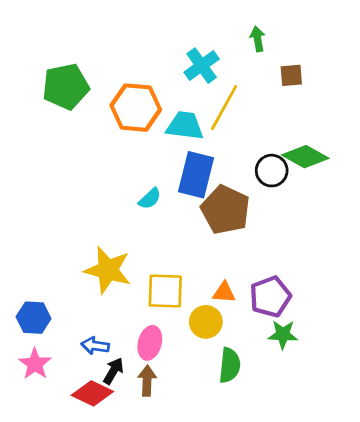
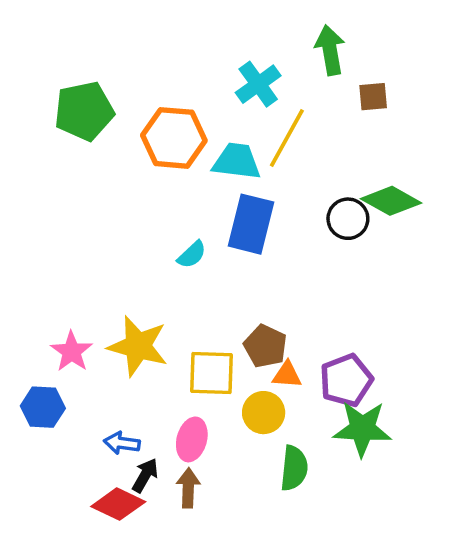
green arrow: (258, 39) -> (330, 50), size x1.5
brown pentagon: (225, 210) -> (265, 346), moved, size x0.7
green star: (283, 334) -> (362, 429), size x1.5
pink star: (35, 364) -> (72, 352), moved

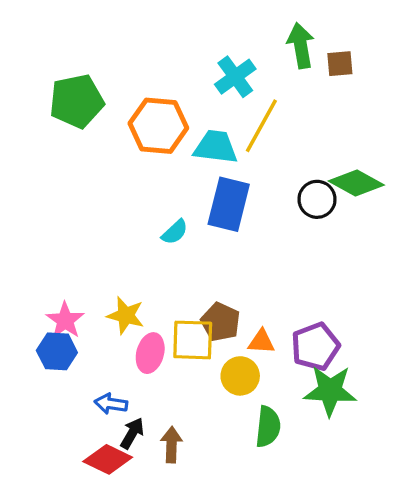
brown square: (373, 97) -> (340, 64), moved
yellow star: (138, 346) -> (126, 315), size x0.7
brown pentagon: (265, 346) -> (221, 322), moved
blue hexagon: (43, 407) -> (57, 351), moved
pink ellipse: (192, 439) -> (150, 353), moved

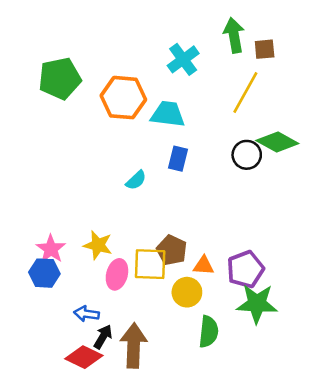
yellow line: (261, 126) -> (245, 92), moved
blue rectangle: (229, 204) -> (178, 159), size x0.6
brown arrow: (171, 445) -> (134, 346), size x1.6

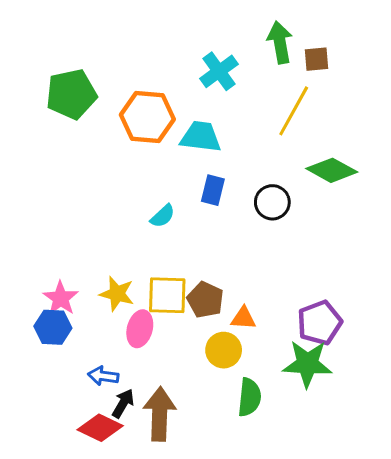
black circle: (247, 155) -> (272, 202), moved
yellow square: (150, 264) -> (167, 295), moved
purple pentagon: (245, 269) -> (320, 323), moved

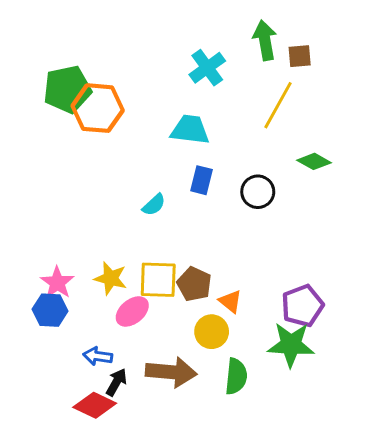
orange hexagon: (147, 117) -> (98, 108), moved
green diamond: (332, 170) -> (314, 161), size x0.7
orange triangle: (243, 318) -> (230, 301), turned 35
pink ellipse: (140, 329) -> (132, 311), turned 36
brown arrow: (160, 414) -> (171, 372), moved, turned 93

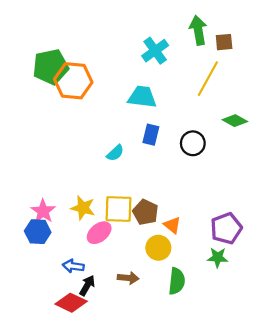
green star: (291, 345) -> (218, 257), size x0.6
brown arrow: (171, 372) -> (128, 278), size x0.6

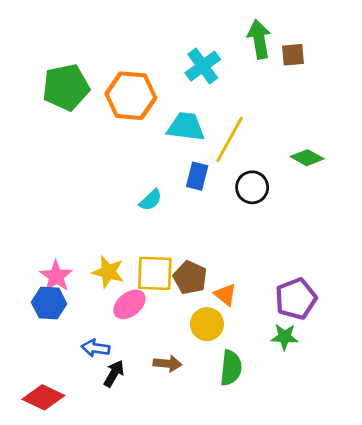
yellow line: (208, 79) -> (230, 139), moved
orange hexagon: (73, 81) -> (131, 96), moved
red diamond: (71, 303) -> (43, 397), moved

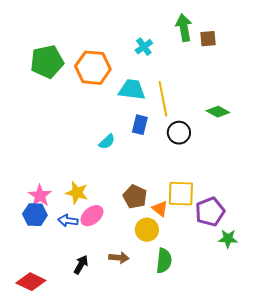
cyan cross: (203, 66) -> (144, 47), size x0.7
yellow line: (230, 139) -> (163, 99), turned -40
yellow square: (155, 273) -> (181, 194), moved
green star: (285, 337) -> (228, 239), moved
blue arrow: (96, 348) -> (68, 221), moved

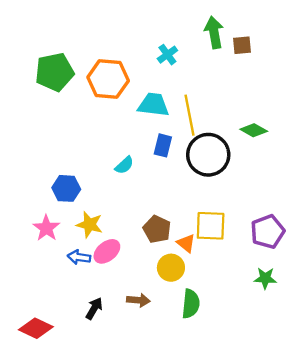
black circle: (179, 133) -> (208, 155), size x1.6
purple pentagon: (210, 212) -> (268, 232), moved
blue hexagon: (35, 215) -> (66, 188), moved

